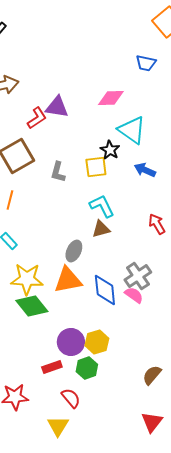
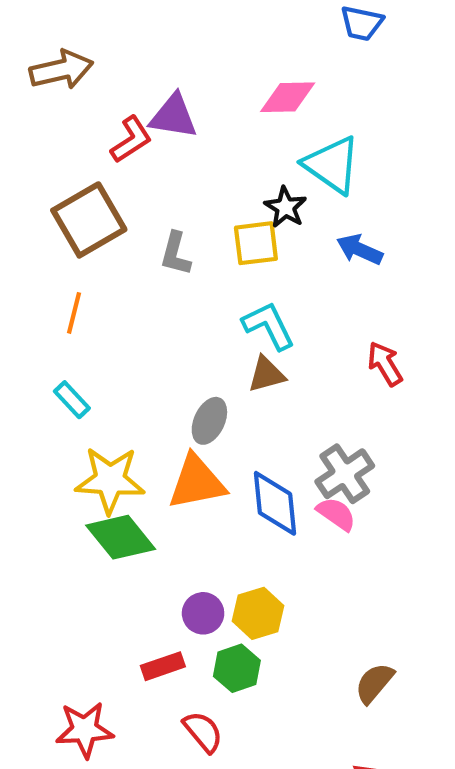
purple circle: (71, 342) -> (203, 613), size x0.7

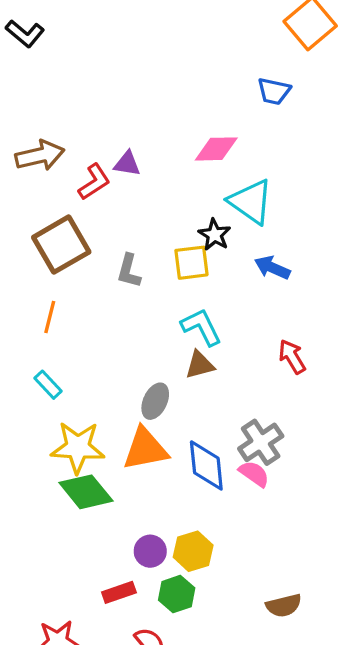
brown arrow: (61, 70) -> (40, 156), moved
purple triangle: (173, 116) -> (127, 164), size x0.7
brown semicircle: (374, 683) -> (284, 606), turned -144

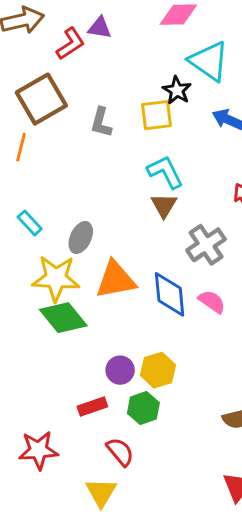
orange line: (50, 317) -> (21, 147), moved
brown triangle: (200, 365) -> (164, 205), turned -44
gray ellipse: (155, 401) -> (81, 237), moved
gray cross: (261, 442) -> (206, 245), moved

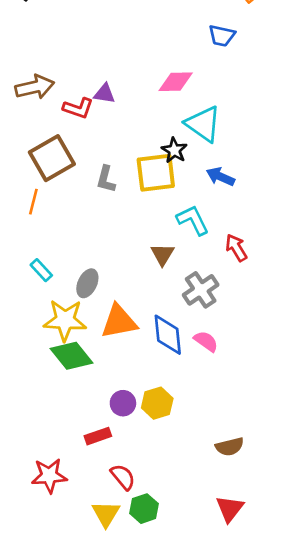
red L-shape: (71, 44) -> (78, 108), turned 52
yellow square: (156, 115) -> (156, 173), size x1.4
cyan L-shape: (165, 172) -> (193, 220), moved
green hexagon: (143, 408) -> (144, 509), moved

